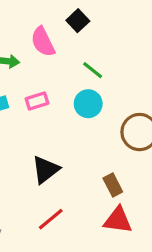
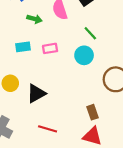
black triangle: (46, 170) -> (36, 93), moved
red line: (51, 219) -> (48, 129), turned 48

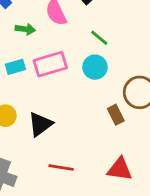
pink rectangle: (50, 48) -> (50, 64), size x1.6
brown rectangle: (93, 112) -> (116, 115), moved

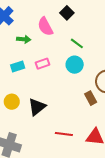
pink rectangle: (50, 64) -> (43, 64), size x0.6
red line: (61, 168) -> (64, 134), moved

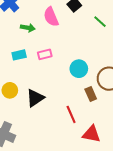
green line: (77, 43) -> (100, 22), moved
cyan circle: (75, 65) -> (79, 69), moved
red line: (64, 134) -> (71, 114), moved, turned 54

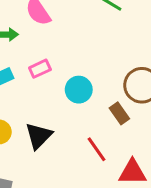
cyan circle: (79, 69) -> (79, 90), moved

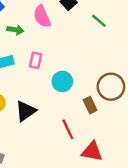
pink rectangle: (40, 69) -> (36, 60), turned -63

